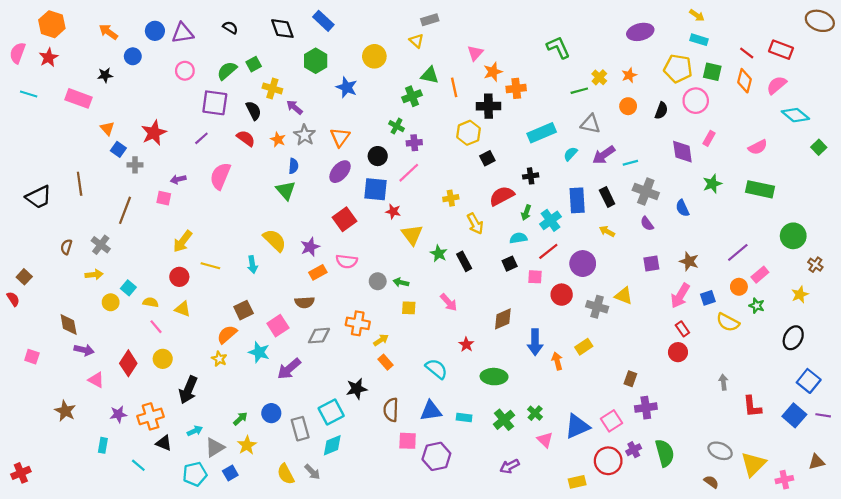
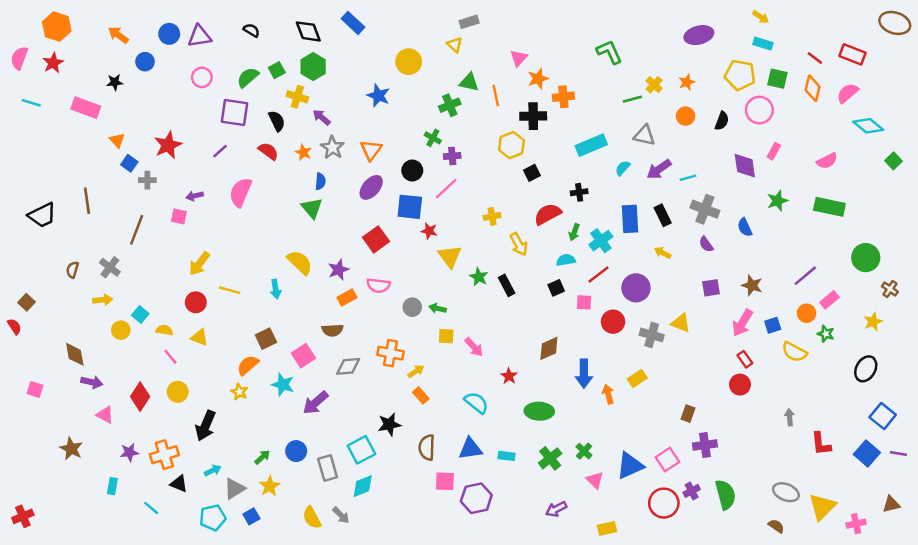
green hexagon: (316, 61) -> (313, 67), moved
pink arrow: (449, 302) -> (474, 347), moved
yellow rectangle: (577, 482) -> (607, 528), moved

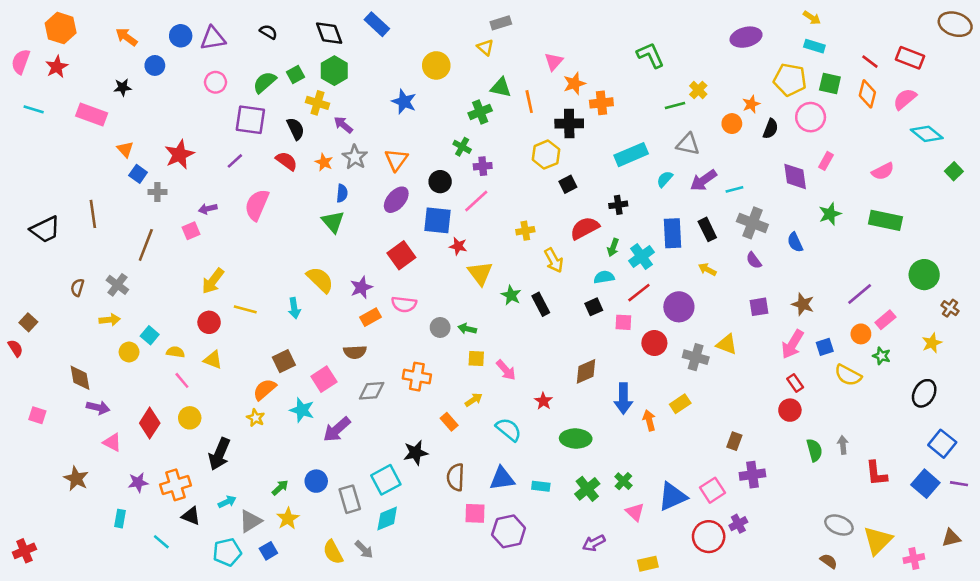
orange star: (687, 82) -> (751, 104), moved
pink square: (179, 216) -> (191, 231), turned -35
yellow arrow: (416, 371) -> (474, 400), moved
green semicircle: (725, 495) -> (814, 450), moved, size x0.7

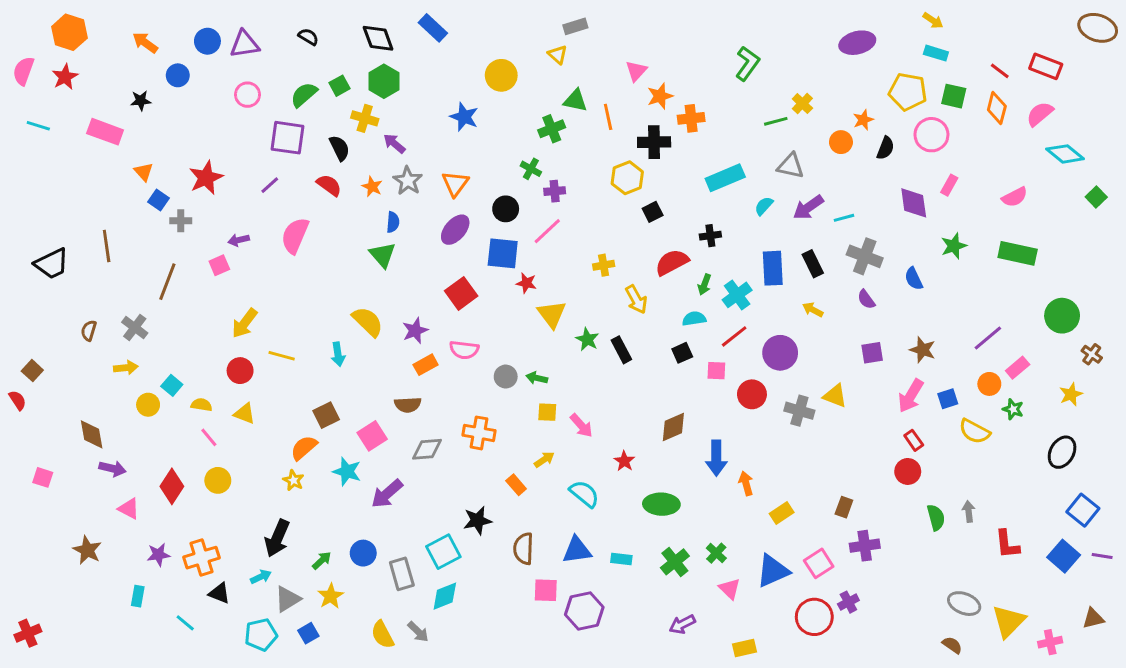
green L-shape: (651, 55) -> (747, 63), turned 60
yellow rectangle: (680, 404) -> (782, 513), moved
black arrow: (219, 454) -> (277, 538), moved

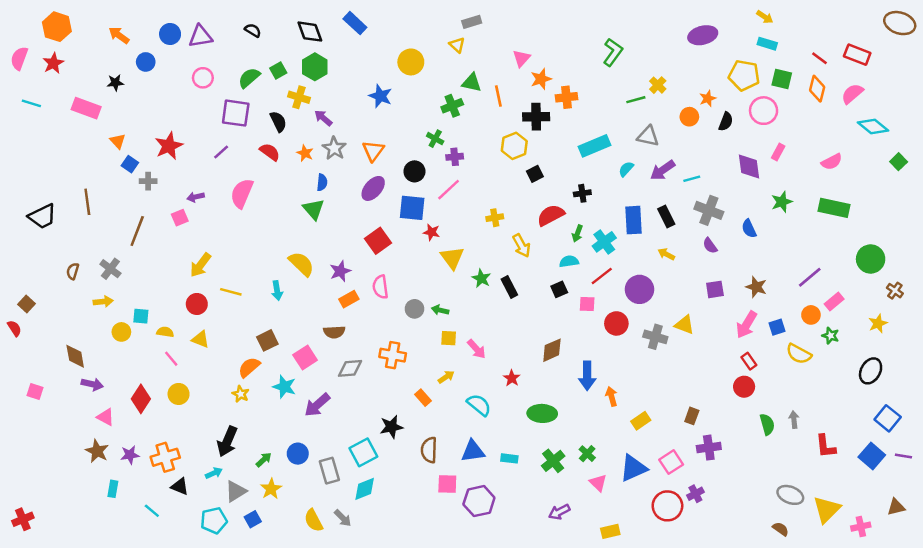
pink semicircle: (464, 350) -> (380, 287), turned 75
cyan square: (172, 385) -> (141, 316), turned -35
brown star: (87, 550) -> (97, 451), moved

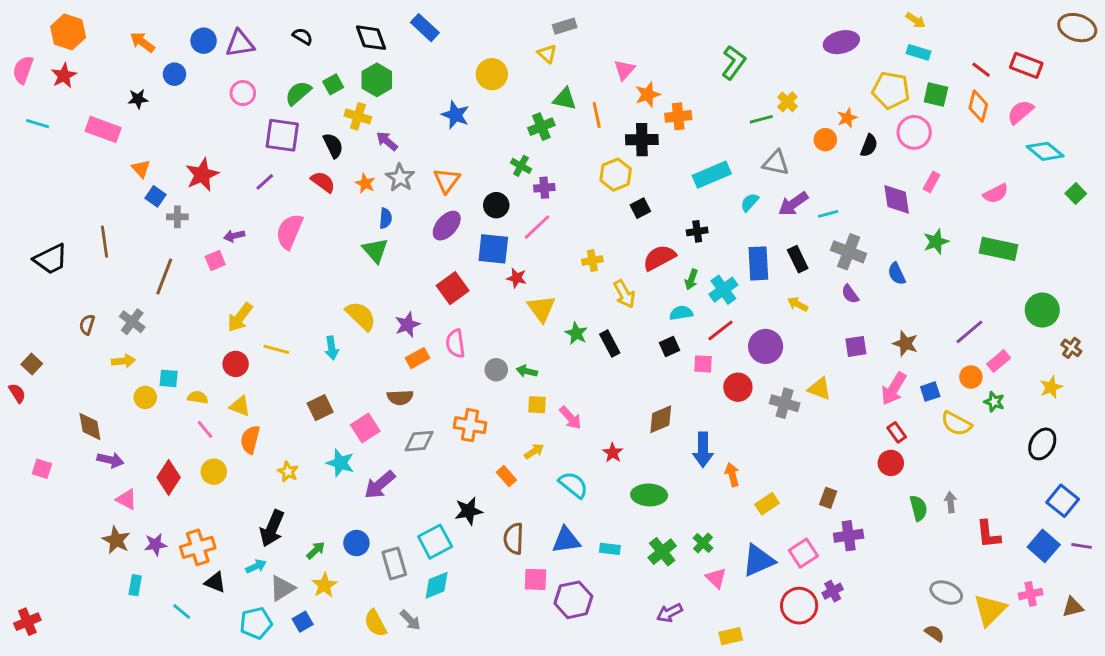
orange semicircle: (249, 367) -> (250, 440), moved, turned -35
pink cross: (861, 527) -> (1031, 594), moved

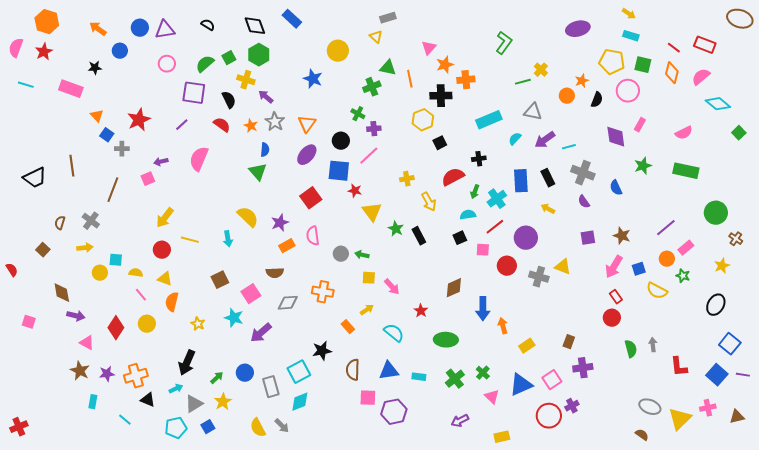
brown square: (32, 364) -> (43, 250), moved

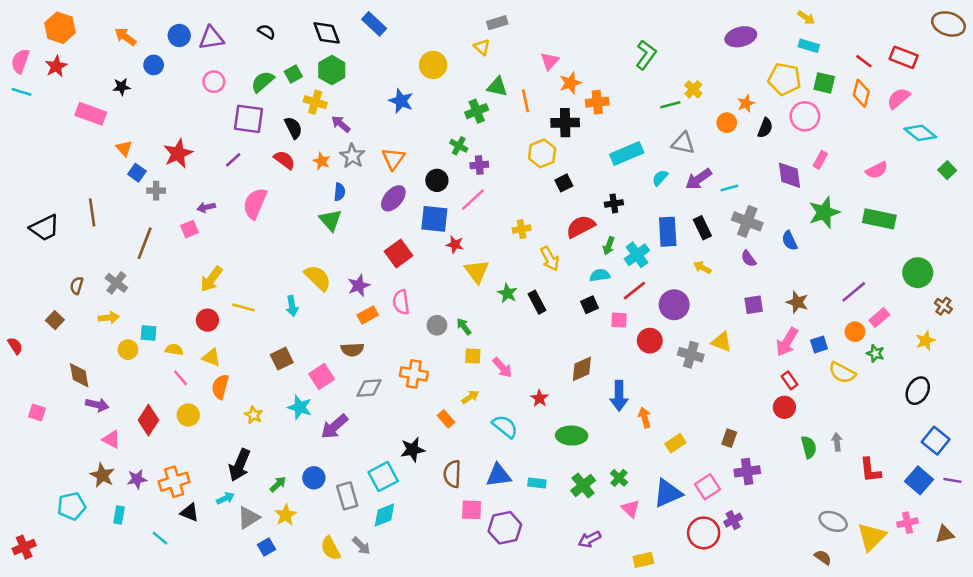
cyan line: (26, 85) -> (22, 92), moved
green star: (643, 166) -> (824, 212), size x1.4
green arrow: (362, 255) -> (464, 327), turned 40
cyan pentagon: (176, 428) -> (72, 506), moved

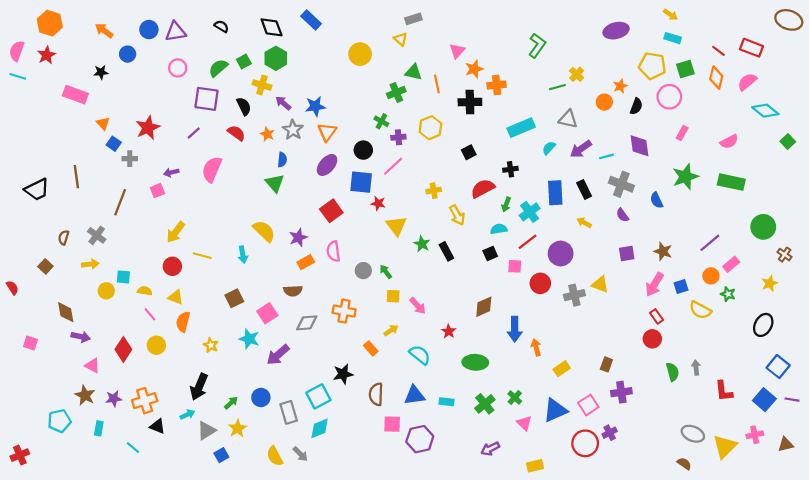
green square: (824, 83) -> (685, 69), turned -30
blue star: (401, 101) -> (315, 106), moved, turned -30
yellow hexagon: (542, 153) -> (430, 128), moved
purple diamond: (790, 175) -> (640, 146), moved
gray cross: (691, 355) -> (574, 295), turned -30

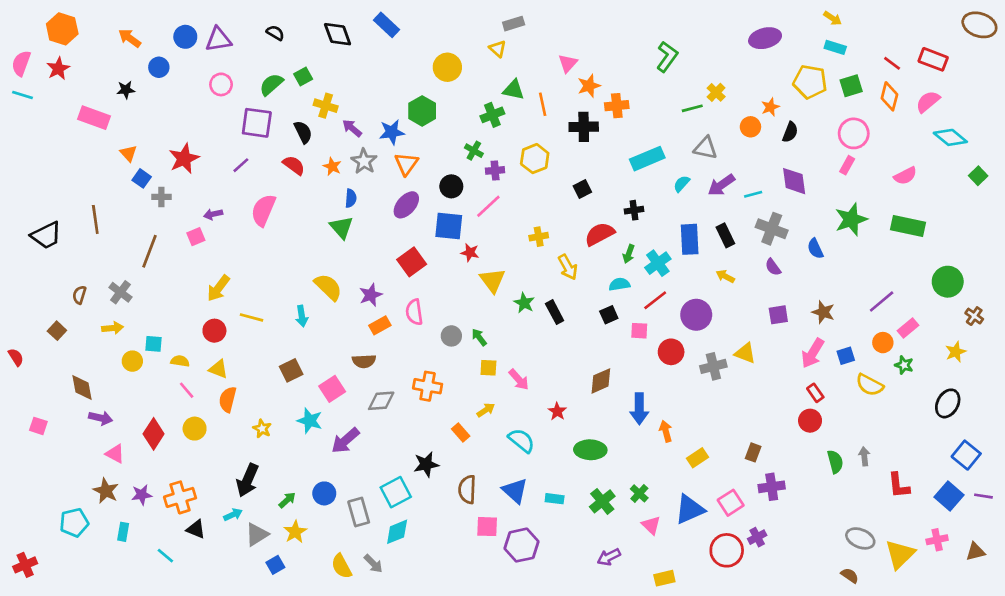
green hexagon: (276, 58) -> (422, 111), moved
pink circle: (669, 97) -> (854, 133), moved
blue triangle: (414, 395) -> (515, 491), turned 50

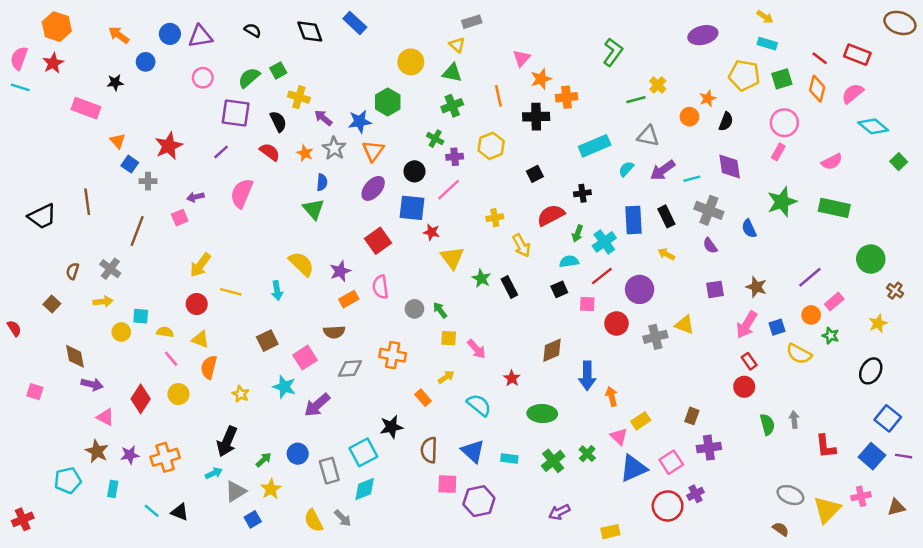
green triangle: (514, 90) -> (452, 73), moved
pink triangle: (651, 525) -> (619, 437), moved
black triangle: (196, 529) -> (180, 512), moved

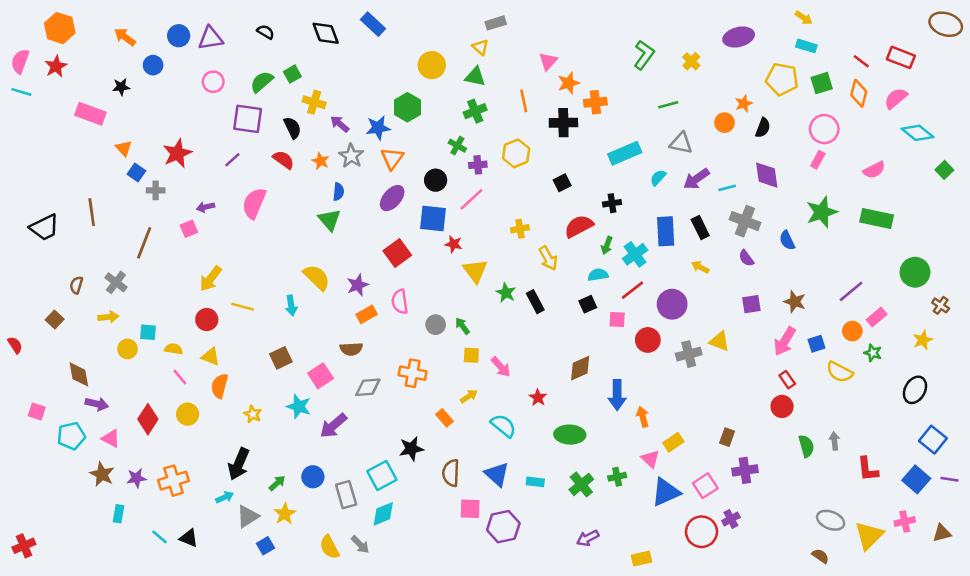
yellow cross: (658, 85) -> (691, 61), moved
green cross: (587, 454) -> (617, 477), turned 35
cyan pentagon: (68, 480) -> (71, 436), moved

